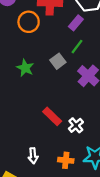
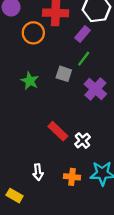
gray square: (58, 61) -> (64, 74), turned -35

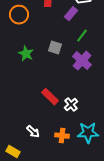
orange circle: (33, 33) -> (19, 15), moved
green line: (84, 59) -> (82, 36), moved
white arrow: (38, 172) -> (33, 132), turned -40

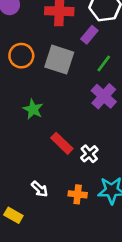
orange circle: (19, 15) -> (21, 56), moved
gray square: (55, 48) -> (59, 60), moved, size x1.6
green star: (26, 54) -> (33, 109), moved

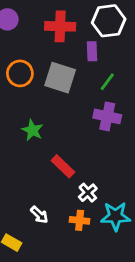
purple rectangle: (89, 35) -> (92, 51), turned -42
purple cross: (104, 96) -> (107, 116), turned -30
white cross: (89, 154) -> (88, 193), moved

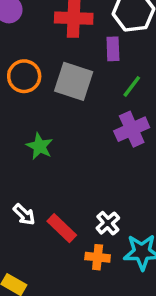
purple cross: (107, 116) -> (132, 129), turned -36
red rectangle: (63, 166) -> (62, 228), moved
white arrow: (39, 215) -> (24, 215), moved

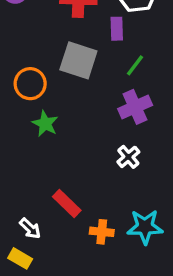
orange circle: (24, 76) -> (30, 84), moved
white arrow: (24, 215) -> (30, 228), moved
white cross: (108, 223) -> (128, 157), moved

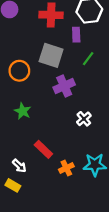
purple cross: (135, 107) -> (64, 86), moved
green star: (45, 124) -> (23, 111), moved
orange cross: (102, 232) -> (66, 168), turned -32

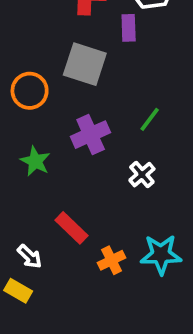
green line: (88, 59) -> (150, 119), moved
purple cross: (64, 86) -> (91, 135), moved

